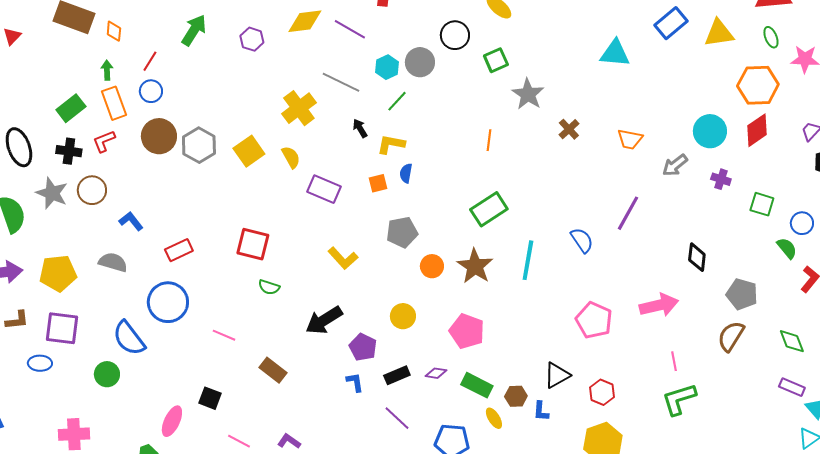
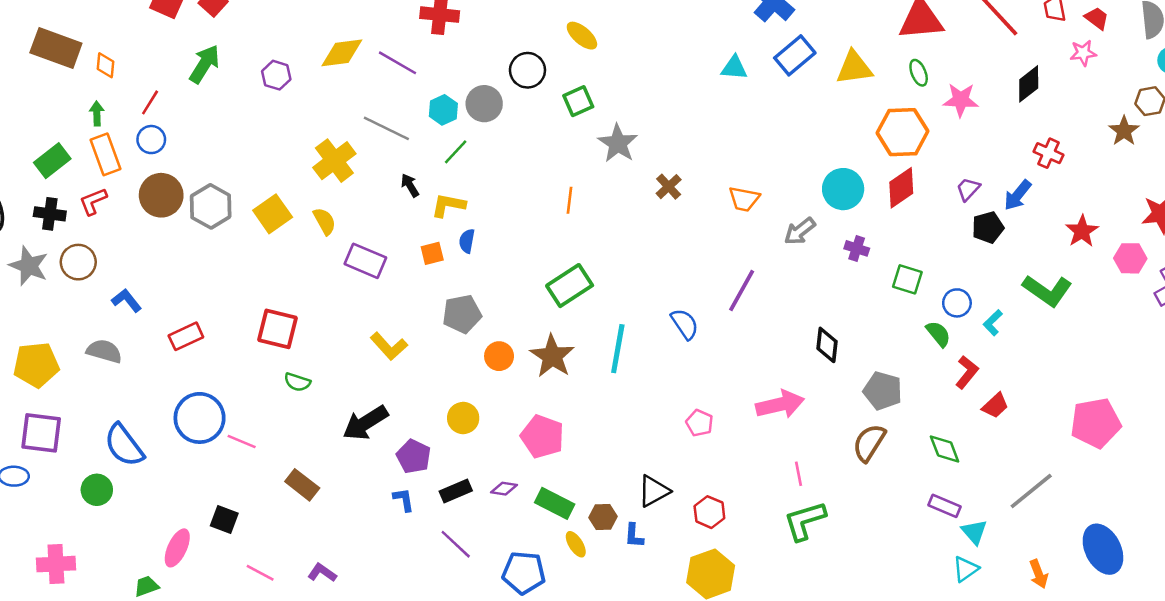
cyan triangle: (615, 53) -> (734, 68), moved, size x0.7
blue circle: (168, 302) -> (200, 418), moved
pink pentagon: (594, 320) -> (700, 423), size x0.6

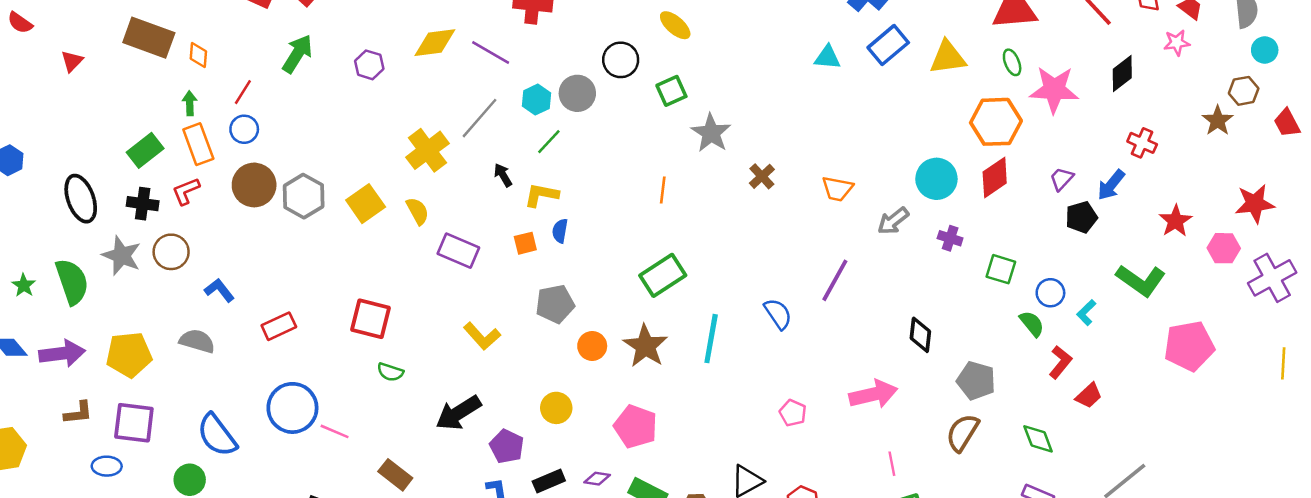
pink star: (961, 100) -> (1054, 90), size x1.4
gray line: (386, 128) -> (479, 118), turned -75
pink pentagon: (1096, 423) -> (1189, 346), moved

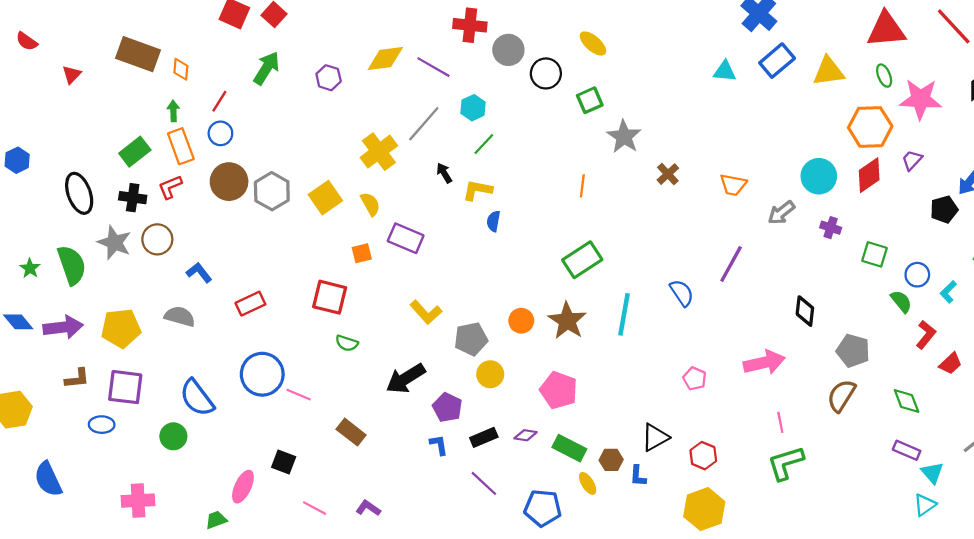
gray circle: (577, 93) -> (508, 50), moved
purple trapezoid: (1062, 179) -> (912, 160), moved
orange square: (525, 243) -> (362, 253), moved
gray pentagon: (555, 304) -> (471, 339), moved

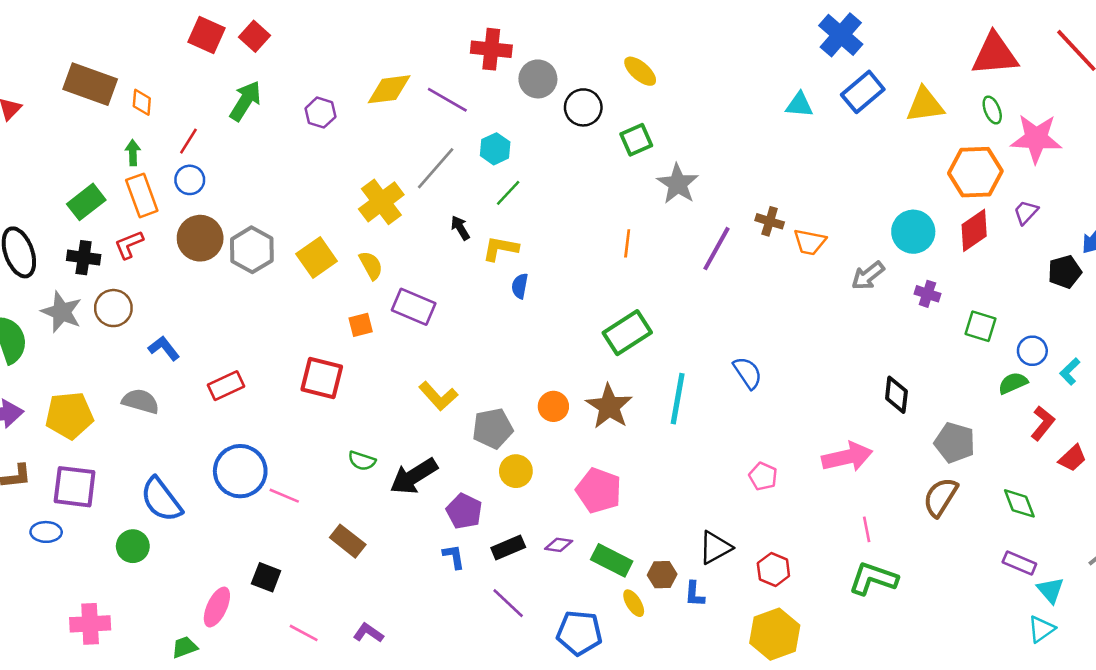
brown cross: (668, 174) -> (770, 221), moved, turned -30
purple line: (731, 264) -> (717, 249), moved
green semicircle: (901, 301) -> (1013, 383), turned -75
green semicircle: (347, 343) -> (362, 461), moved
green L-shape: (786, 463) -> (873, 579), turned 36

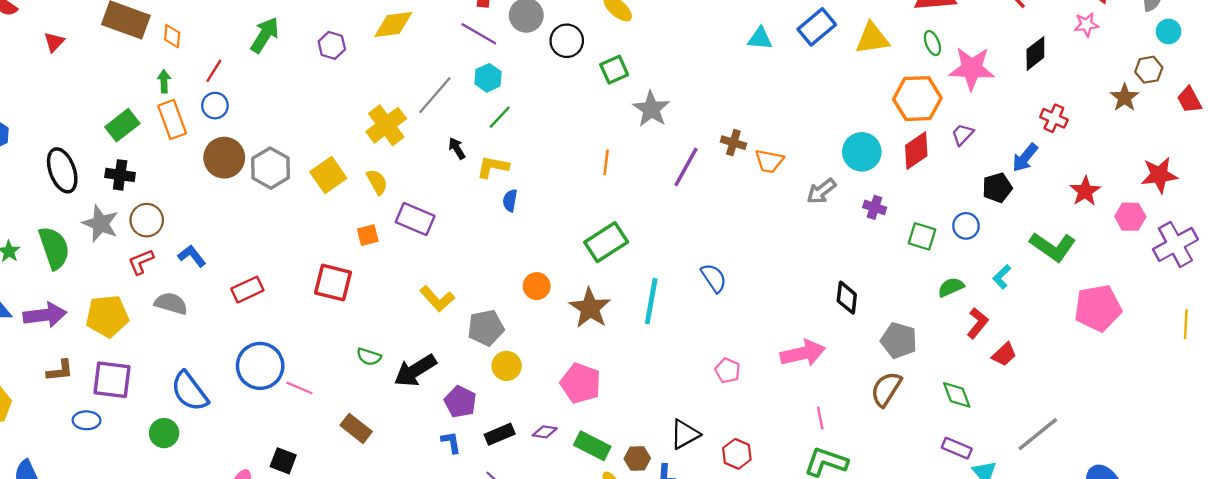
purple line: (447, 100) -> (479, 34), moved
red L-shape: (129, 245) -> (141, 262), moved
blue circle: (1032, 351) -> (966, 226), moved
orange circle: (553, 406) -> (537, 286), moved

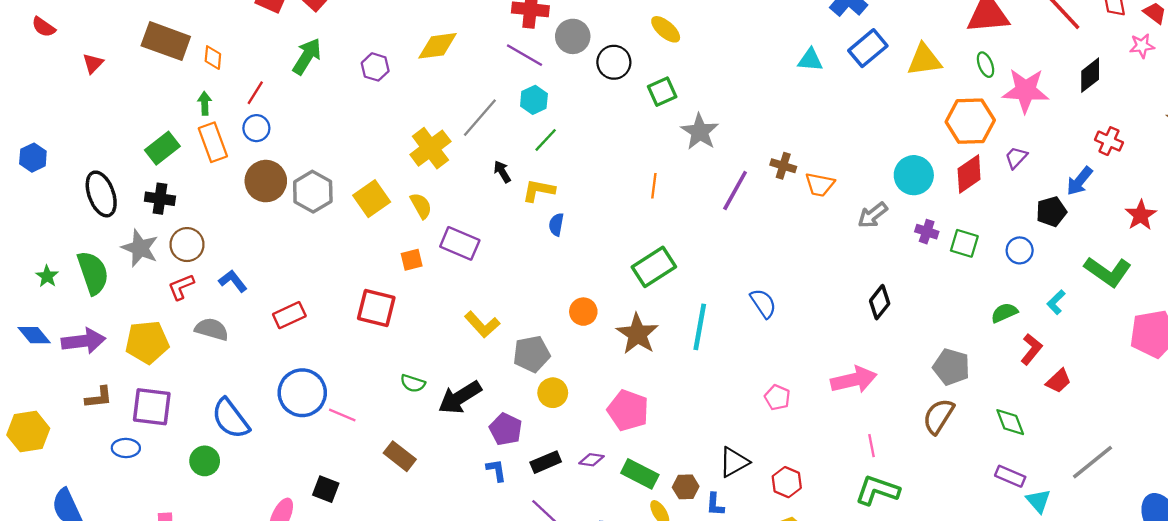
green square: (922, 236) -> (964, 243), moved
black diamond: (847, 298) -> (880, 302), moved, turned 32

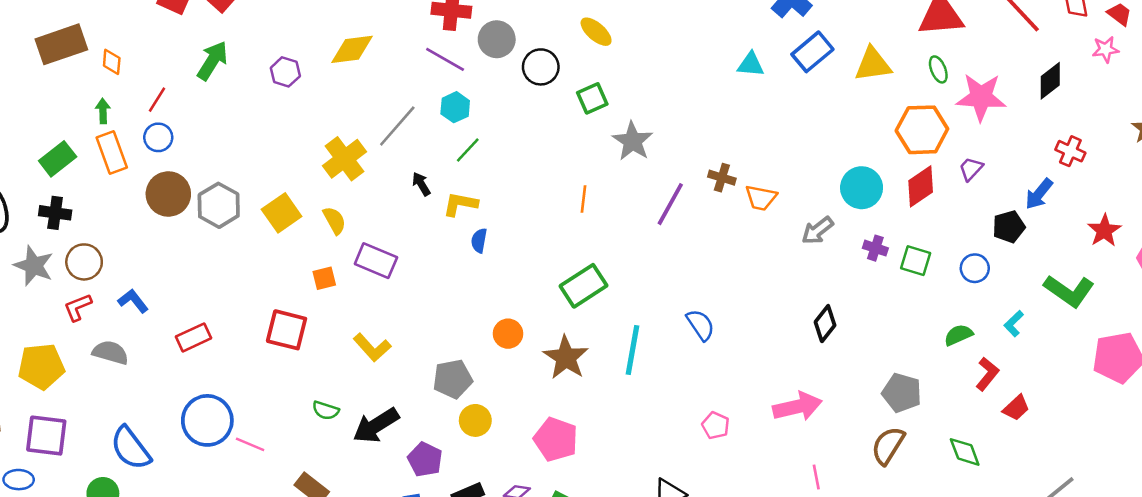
brown rectangle: (166, 41) -> (61, 44), turned -39
yellow L-shape: (482, 325) -> (372, 347), moved

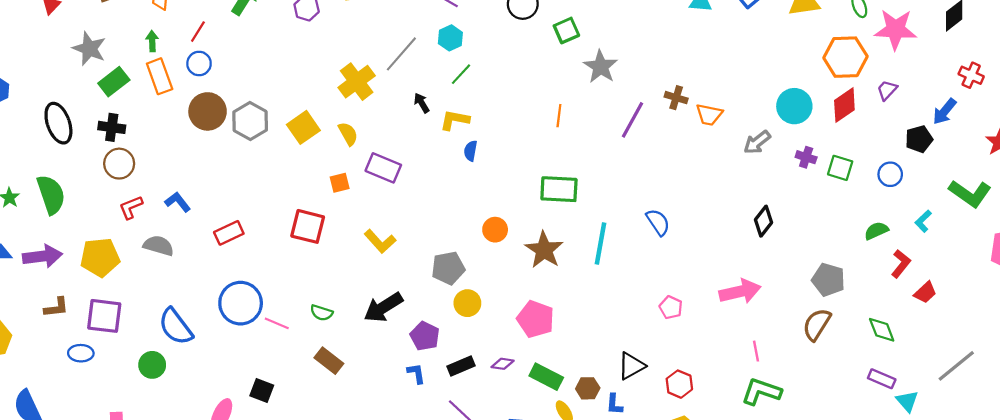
brown circle: (84, 262) -> (119, 164), moved
gray star: (34, 266) -> (89, 49), moved
green rectangle: (583, 286) -> (559, 189), turned 36
green semicircle: (326, 410) -> (321, 313), moved

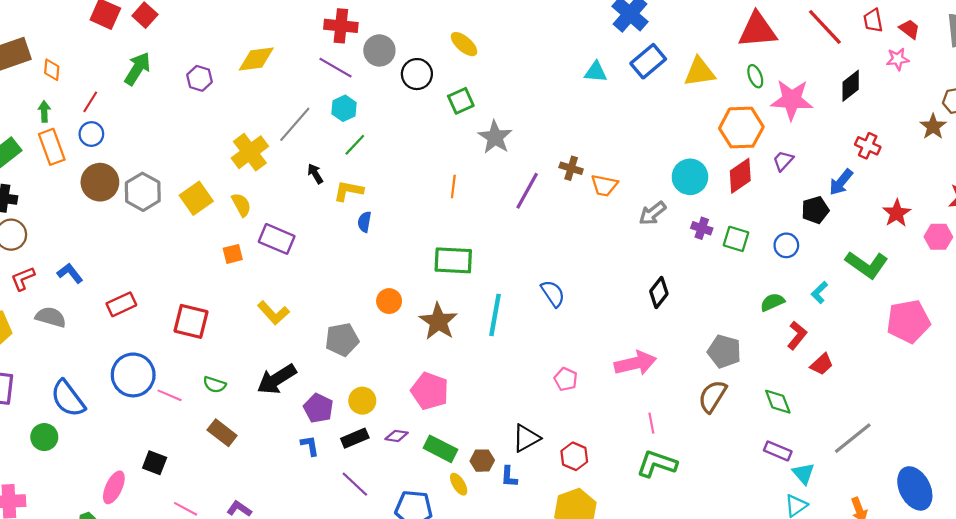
red square: (308, 226) -> (191, 321), moved
yellow circle: (467, 303) -> (362, 401), moved

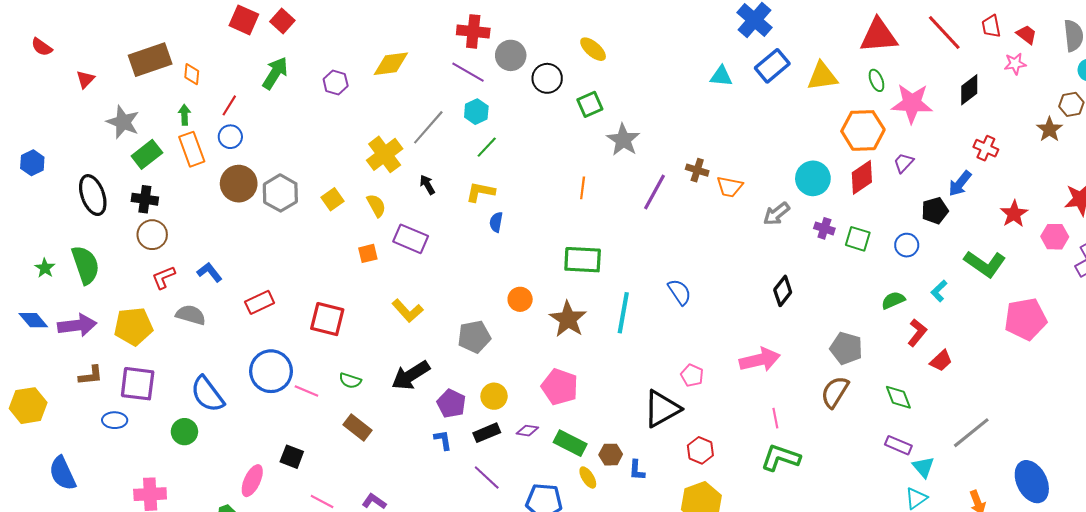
black arrow: (315, 174) -> (427, 185), moved
yellow square: (196, 198) -> (332, 199), size x0.7
black triangle: (526, 438) -> (662, 409), moved, size x1.4

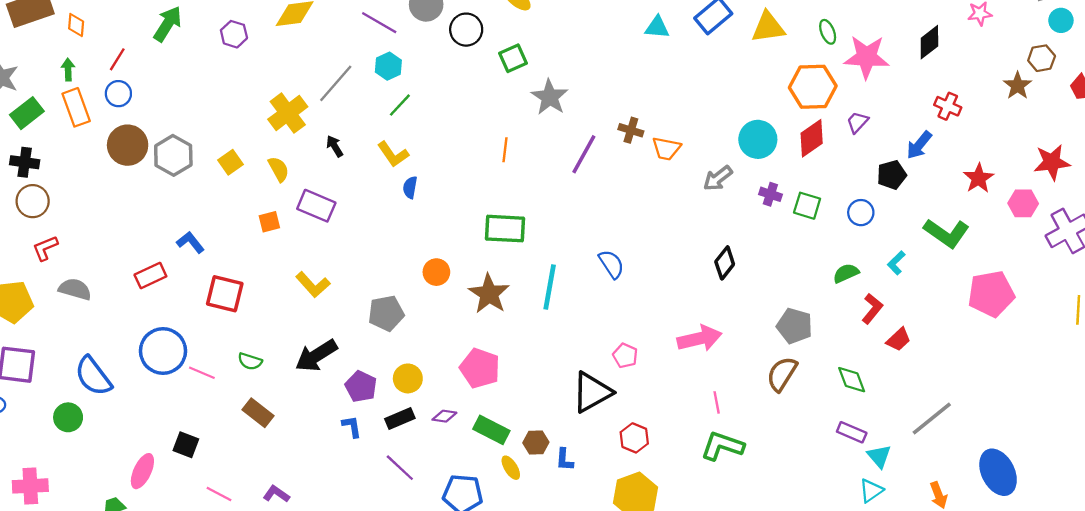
yellow L-shape: (480, 192) -> (393, 154), turned -136
blue L-shape: (209, 272) -> (190, 242), moved

